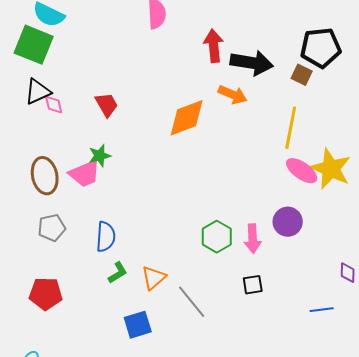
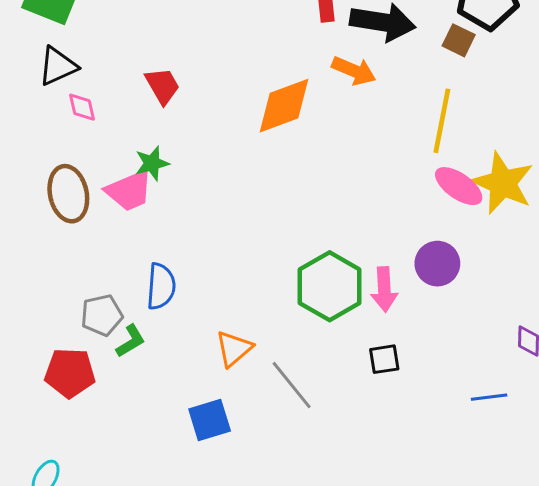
pink diamond: (54, 105) -> (82, 107), moved
gray pentagon: (52, 228) -> (102, 315), moved
green hexagon: (217, 237) -> (330, 286), size x1.4
green L-shape: (118, 273) -> (131, 341), moved

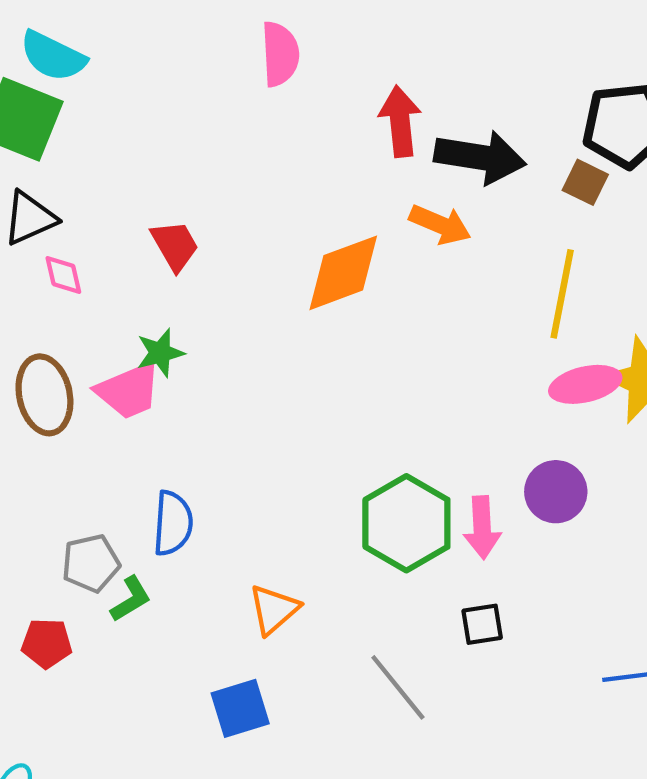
pink ellipse: (459, 186) -> (585, 384), turned -48
red pentagon: (70, 373) -> (47, 643), size x0.7
gray line: (292, 385) -> (398, 687), moved

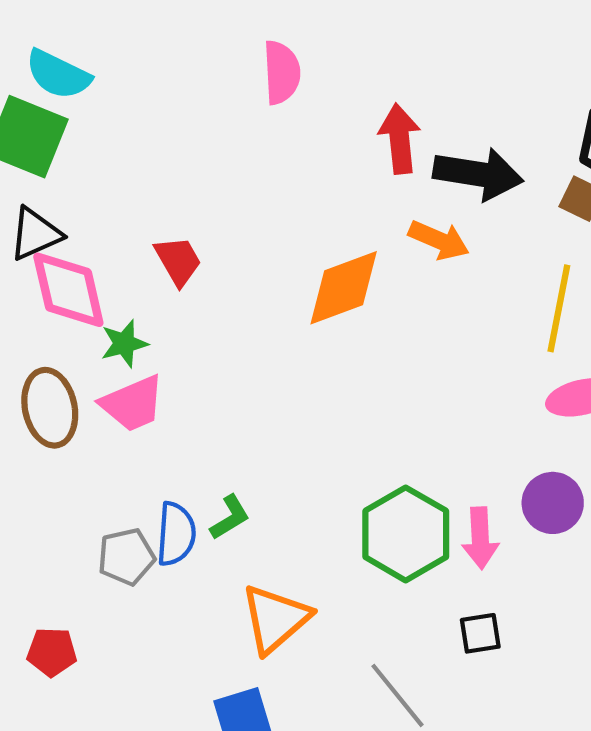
pink diamond: (63, 275) -> (68, 290), size x2.0
green star: (160, 353) -> (124, 344), moved
gray pentagon: (91, 563) -> (126, 557), moved
green L-shape: (131, 599) -> (230, 517), moved
orange triangle: (274, 610) -> (275, 619), size x1.4

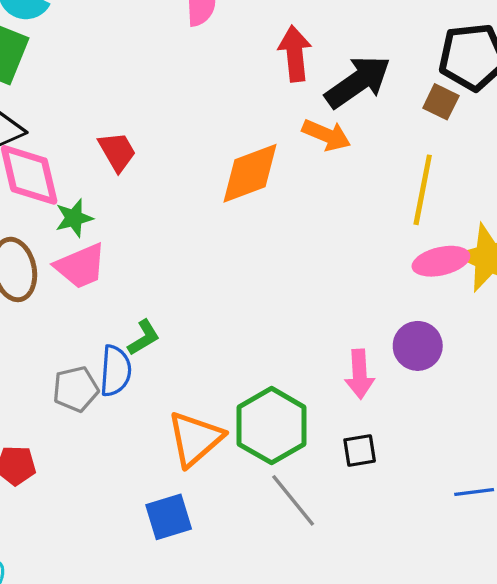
black arrow: (478, 174) -> (358, 82), turned -44
green L-shape: (230, 517) -> (144, 338), moved
green hexagon: (406, 534) -> (272, 426), moved

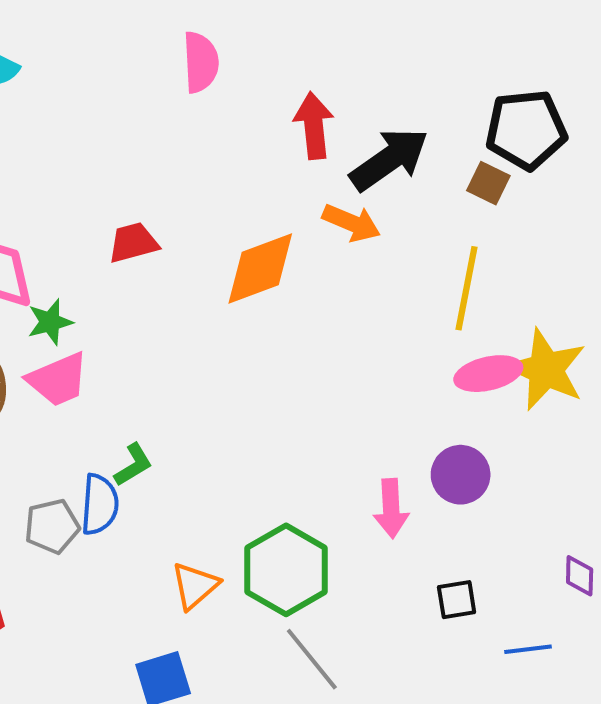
red trapezoid: (117, 152) -> (133, 243), moved, turned -75
orange triangle: (195, 439) -> (195, 586), size x0.7
black square: (360, 451) -> (457, 600), moved

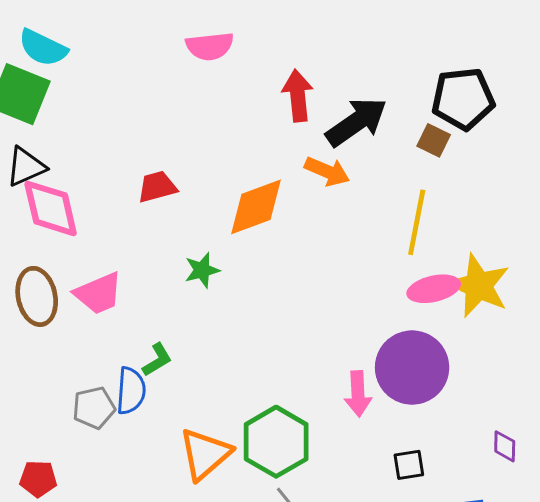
pink semicircle: (201, 62) -> (210, 46), turned 87
green star: (50, 322) -> (202, 270), moved
purple circle: (461, 475) -> (412, 368), size x1.6
orange triangle: (195, 586) -> (205, 454), size x1.4

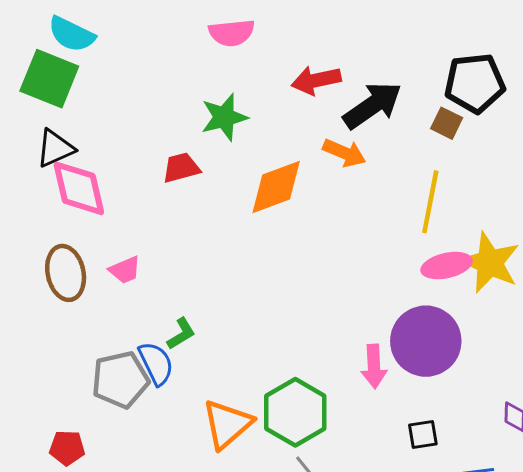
red arrow: (298, 96) -> (316, 80), turned -96
green star: (202, 270) -> (224, 117), moved, size x1.4
pink trapezoid: (98, 293) -> (125, 270), size x0.7
blue semicircle: (131, 391) -> (156, 363), turned -30
gray pentagon: (94, 408) -> (120, 380), size x1.4

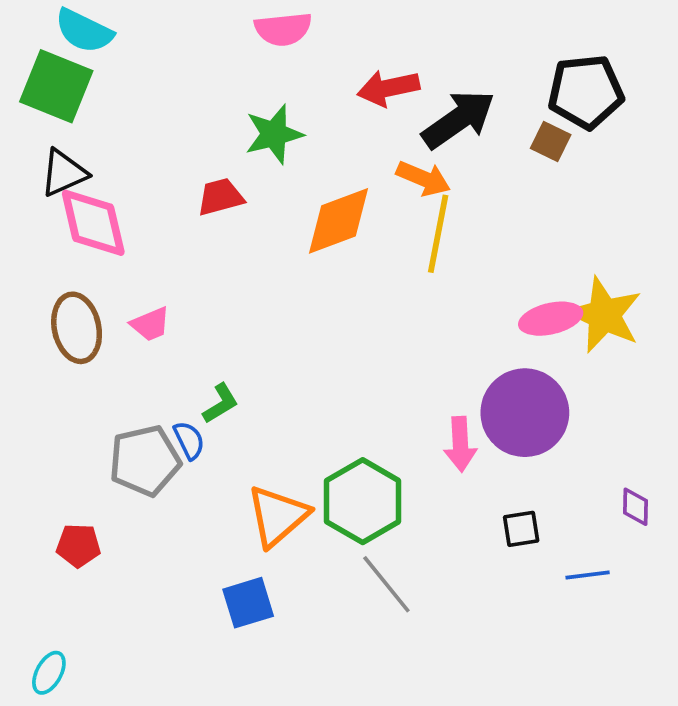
yellow line: (430, 202) -> (438, 234), moved
blue semicircle: (156, 363) -> (189, 440), size x0.7

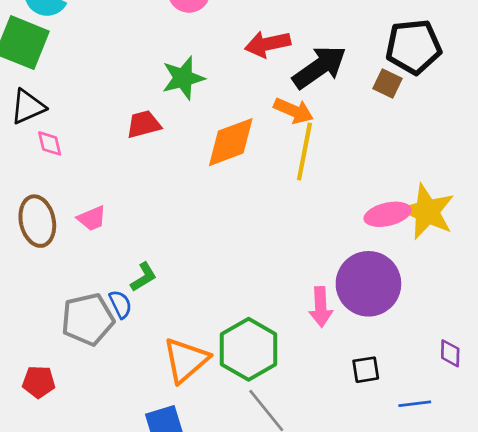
pink diamond: (93, 223) -> (50, 143), size x0.5

